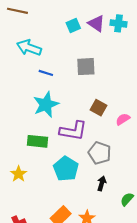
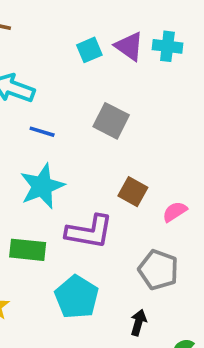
gray square: (86, 67) -> (111, 121), turned 30
gray pentagon: (100, 153) -> (158, 270), moved

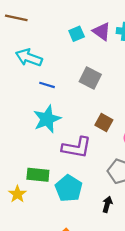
green rectangle: (28, 250) -> (38, 175), moved

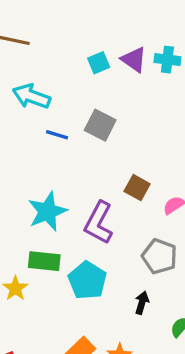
gray square: (90, 78) -> (100, 125), moved
cyan star: (47, 119) -> (47, 212), moved
purple L-shape: (77, 147) -> (99, 223), turned 108

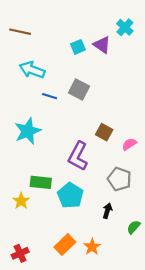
cyan cross: (167, 60) -> (125, 27), moved, turned 35
cyan star: (47, 212) -> (28, 131), moved

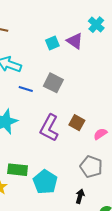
purple L-shape: (78, 156) -> (49, 128), moved

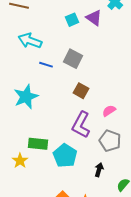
brown square: (77, 123) -> (81, 91), moved
purple L-shape: (49, 128) -> (81, 125), moved
pink semicircle: (100, 134) -> (109, 111), moved

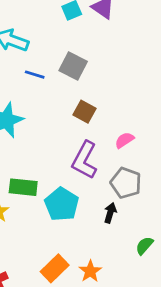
black arrow: (99, 170) -> (110, 213), moved

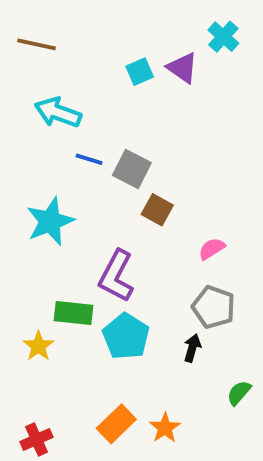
gray square: (73, 66) -> (132, 169), moved
purple L-shape: (85, 160) -> (116, 276), moved

